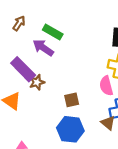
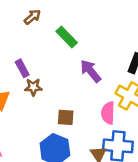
purple arrow: (43, 48) -> (91, 71), moved
purple rectangle: (23, 69) -> (22, 68), size x0.6

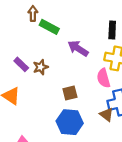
brown arrow: (32, 17) -> (33, 14), moved, turned -32
brown star: (33, 87) -> (41, 67), moved

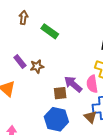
brown arrow: (33, 14) -> (24, 18), moved
purple arrow: (78, 48) -> (73, 84), moved

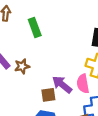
green rectangle: (50, 31) -> (35, 28), turned 36

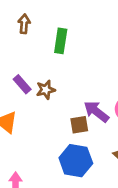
green rectangle: (35, 28) -> (61, 41), turned 30

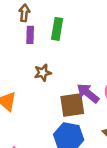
purple rectangle: (22, 84) -> (30, 35), moved, turned 42
brown square: (79, 125) -> (72, 105), size x1.5

